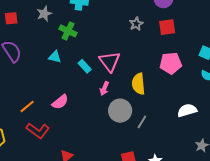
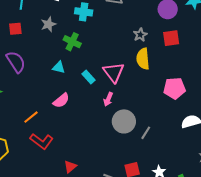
pink pentagon: (171, 63) -> (174, 88), moved
yellow semicircle: (138, 84) -> (143, 59), moved
pink semicircle: (60, 102) -> (61, 100), moved

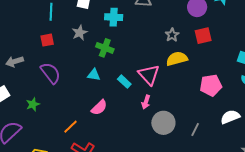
yellow semicircle: (143, 59) -> (177, 59), turned 85
gray line: (146, 133) -> (195, 130), moved

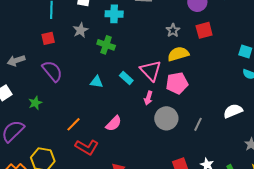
cyan triangle: (94, 75) -> (97, 82), moved
pink pentagon: (211, 85) -> (177, 83), moved
pink semicircle: (99, 107) -> (114, 123), moved

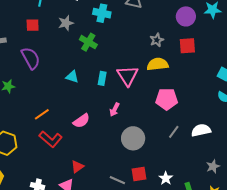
cyan rectangle: (126, 78) -> (102, 78), turned 48
pink pentagon: (177, 83) -> (167, 99), moved
pink arrow: (148, 98) -> (115, 110), moved
gray circle: (166, 118) -> (133, 138), moved
gray line: (198, 124) -> (174, 132), moved

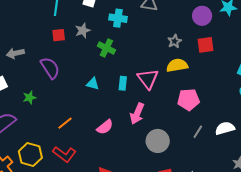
red square: (33, 25) -> (59, 35), moved
pink arrow: (115, 110) -> (137, 114), size x1.5
red L-shape: (51, 139) -> (64, 154), moved

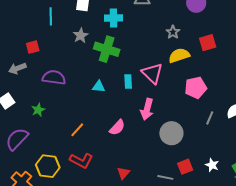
red square: (59, 35) -> (33, 47), moved
red square: (205, 45) -> (208, 43), moved
green cross: (106, 48) -> (107, 49), size x1.4
purple semicircle: (50, 68) -> (54, 77), turned -40

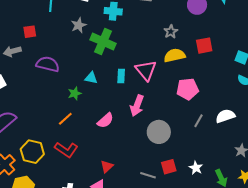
green star: (38, 110) -> (75, 93), moved

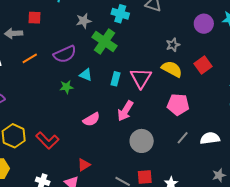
red square: (204, 46) -> (203, 65), turned -36
yellow semicircle: (175, 55) -> (172, 69), turned 30
purple semicircle: (48, 64) -> (65, 54), moved, turned 130
orange line: (65, 119) -> (30, 58), moved

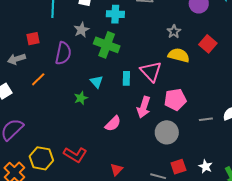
purple semicircle: (65, 54) -> (63, 53), moved, turned -40
cyan triangle: (86, 75) -> (97, 82), turned 40
pink pentagon: (178, 105) -> (175, 100), moved
gray line: (183, 138) -> (206, 119), turned 56

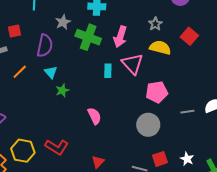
cyan triangle: (97, 82) -> (51, 72), moved
pink arrow: (144, 107) -> (120, 37), moved
pink semicircle: (113, 124) -> (94, 116), turned -72

